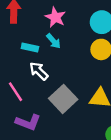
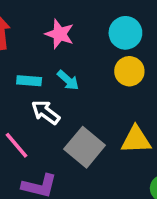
cyan arrow: (53, 41) -> (68, 80), moved

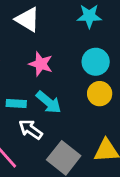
cyan arrow: (68, 80) -> (49, 102), size x1.4

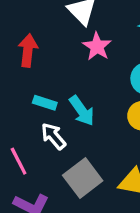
pink star: (41, 64) -> (97, 46), moved

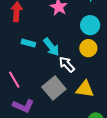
white arrow: (53, 136) -> (67, 64), moved

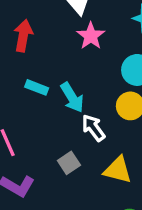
gray square: (54, 88) -> (69, 163), size x0.6

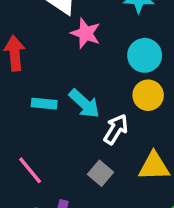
white arrow: (93, 128) -> (116, 129), turned 84

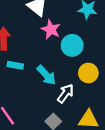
cyan circle: (145, 55) -> (72, 45), moved
cyan rectangle: (44, 104) -> (15, 65), moved

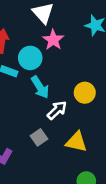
cyan circle: (72, 45) -> (30, 58), moved

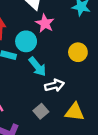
yellow circle: (85, 93) -> (78, 52), moved
white arrow: (57, 110) -> (54, 85), turned 36

